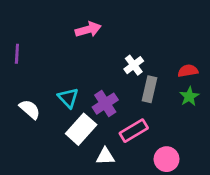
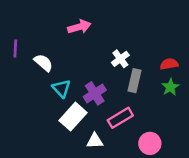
white semicircle: (30, 109) -> (43, 63), moved

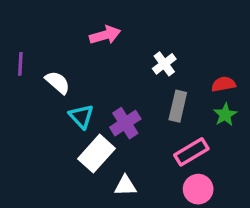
white cross: (120, 59) -> (164, 64), moved
pink rectangle: (120, 118) -> (191, 152), moved

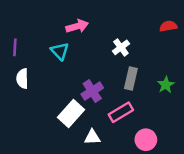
white semicircle: (58, 82) -> (22, 79), moved, turned -132
red semicircle: (224, 84) -> (168, 26), moved
cyan triangle: (81, 116) -> (60, 51), moved
pink rectangle: (191, 152) -> (121, 112), moved

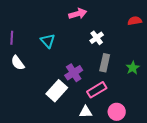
pink arrow: (77, 26) -> (78, 14), moved
white semicircle: (22, 79) -> (18, 63), turned -35
white triangle: (92, 137) -> (86, 112), moved

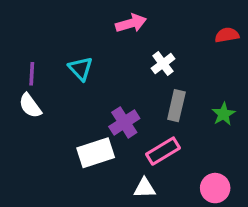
purple line: (12, 38) -> (32, 74), moved
white rectangle: (57, 91) -> (96, 153), turned 30
pink circle: (117, 112) -> (215, 188), moved

